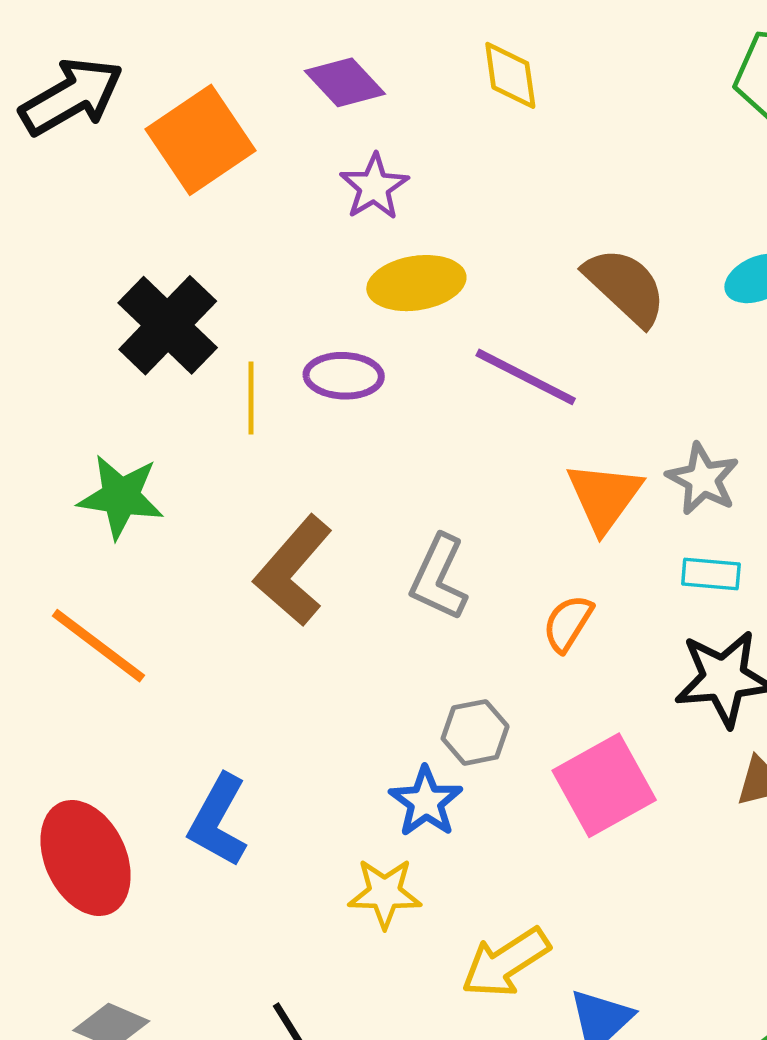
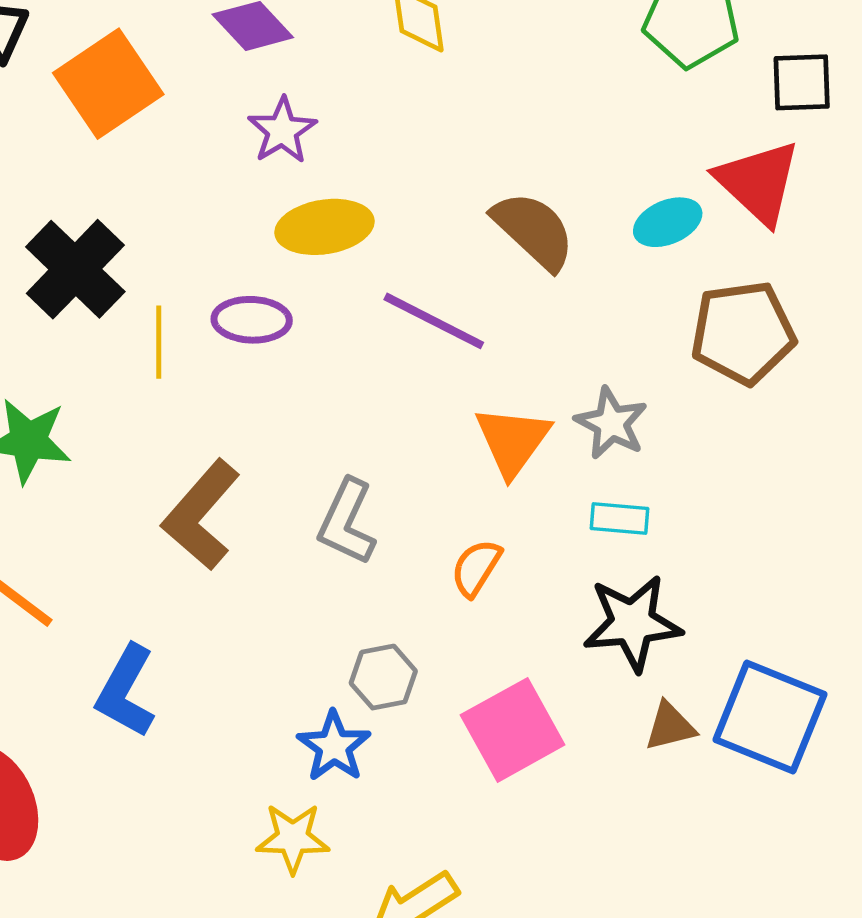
blue L-shape: (218, 820) -> (126, 691), moved

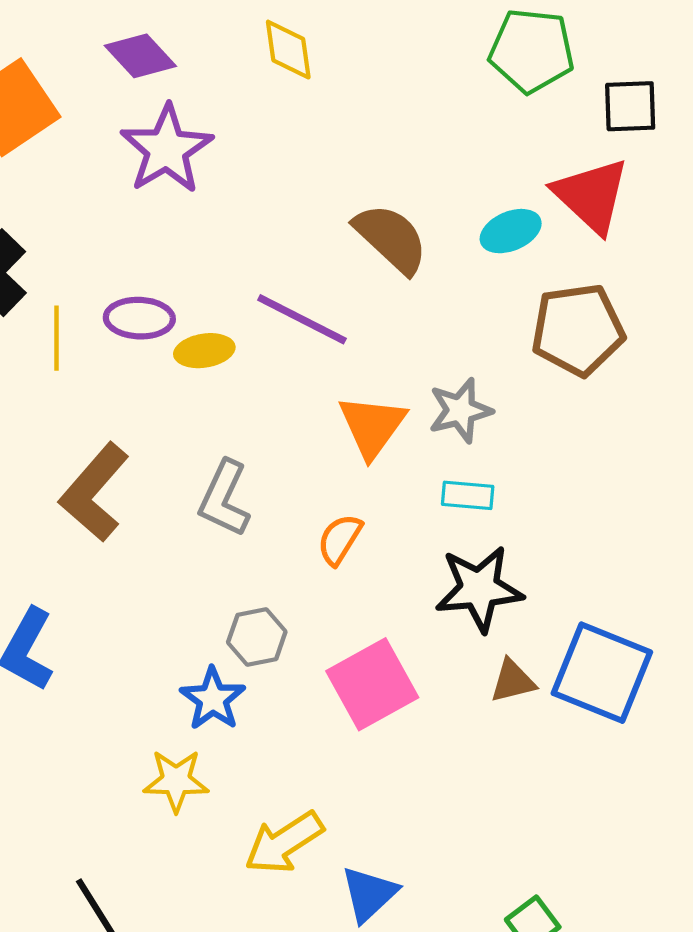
purple star: (282, 131) -> (167, 149), size x1.5
yellow ellipse: (324, 227) -> (204, 351), moved, size x0.7
gray star: (611, 423) -> (460, 410), turned 30

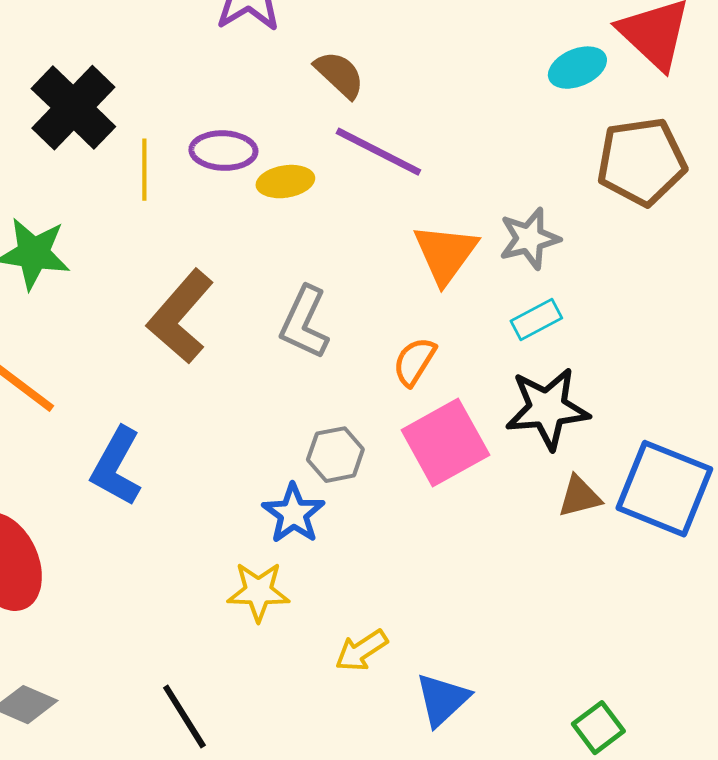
brown semicircle: (391, 238) -> (339, 75), moved, size x0.7
cyan rectangle: (468, 495) -> (536, 320), turned -33
pink square: (372, 684) -> (445, 443), moved
yellow arrow: (284, 843) -> (361, 651), size x0.7

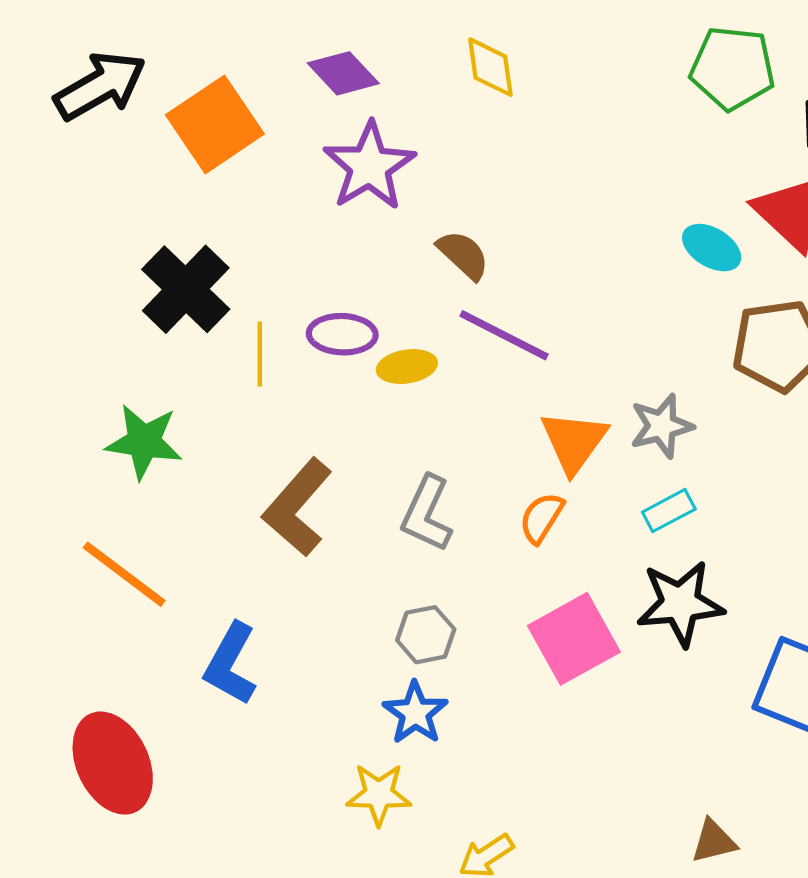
cyan ellipse: (577, 68) -> (712, 248), turned 54
orange semicircle: (414, 362) -> (542, 518), moved
gray hexagon: (335, 455) -> (426, 635), moved
brown triangle: (579, 497) -> (714, 841), moved

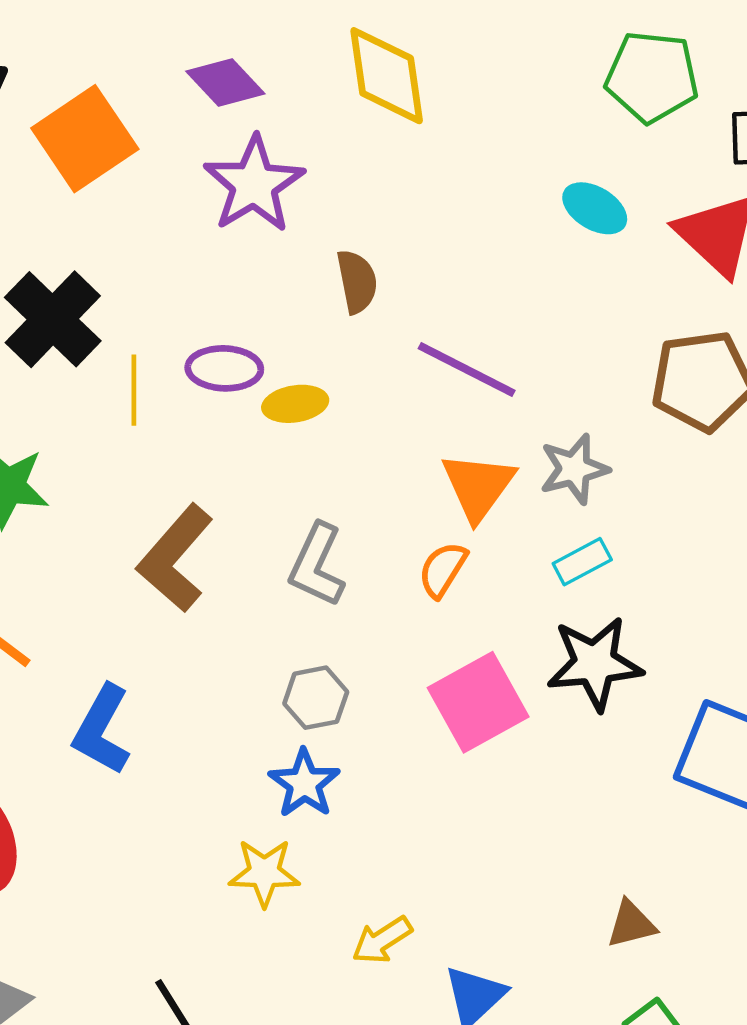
yellow diamond: (490, 67) -> (387, 76), size x1.5
cyan ellipse: (712, 248) -> (595, 208), moved
brown semicircle: (463, 255) -> (357, 281), turned 36
purple line: (504, 335) -> (467, 370), moved

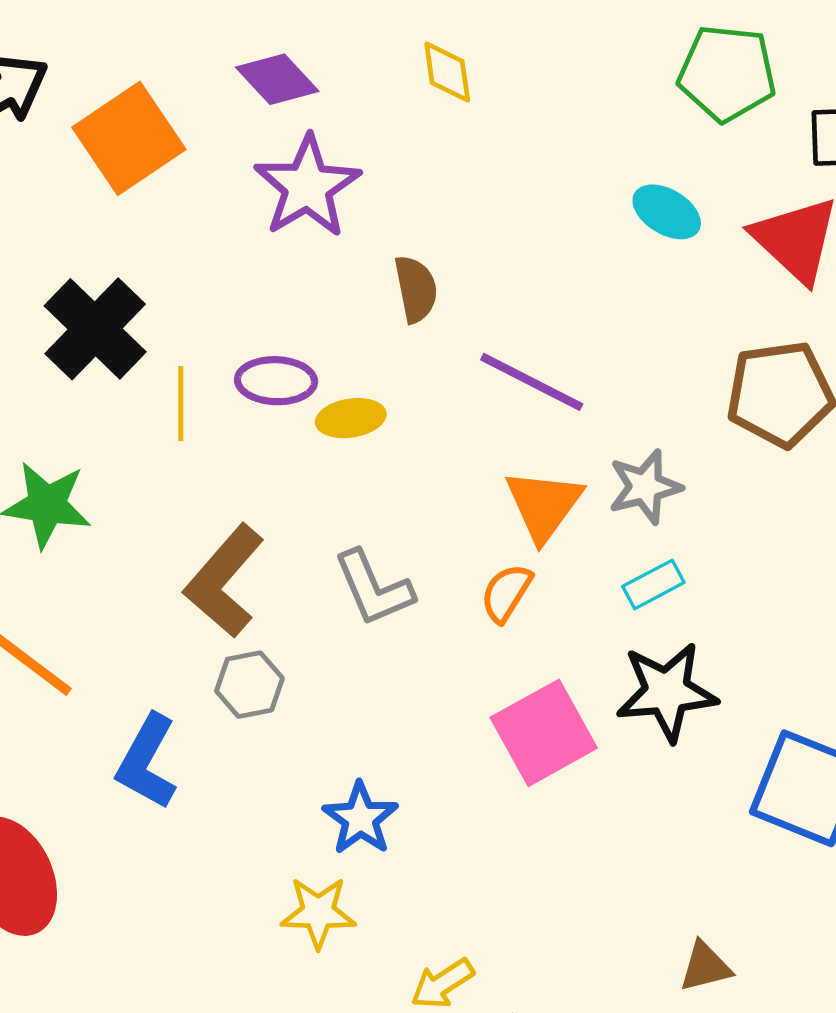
yellow diamond: (387, 76) -> (447, 72), size x0.6
gray L-shape: (317, 565) -> (374, 588), turned -48
gray hexagon: (316, 698) -> (249, 685), moved

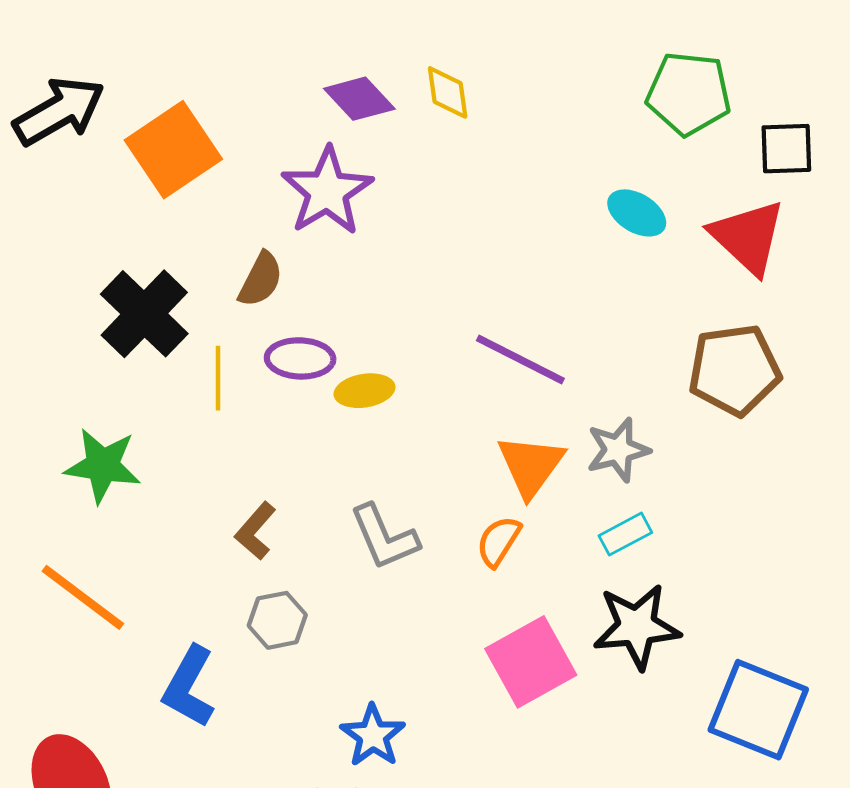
purple diamond: (277, 79) -> (359, 99), moved
brown semicircle: (416, 289) -> (261, 279), moved, turned 38
brown L-shape: (224, 581) -> (255, 531), size x0.6

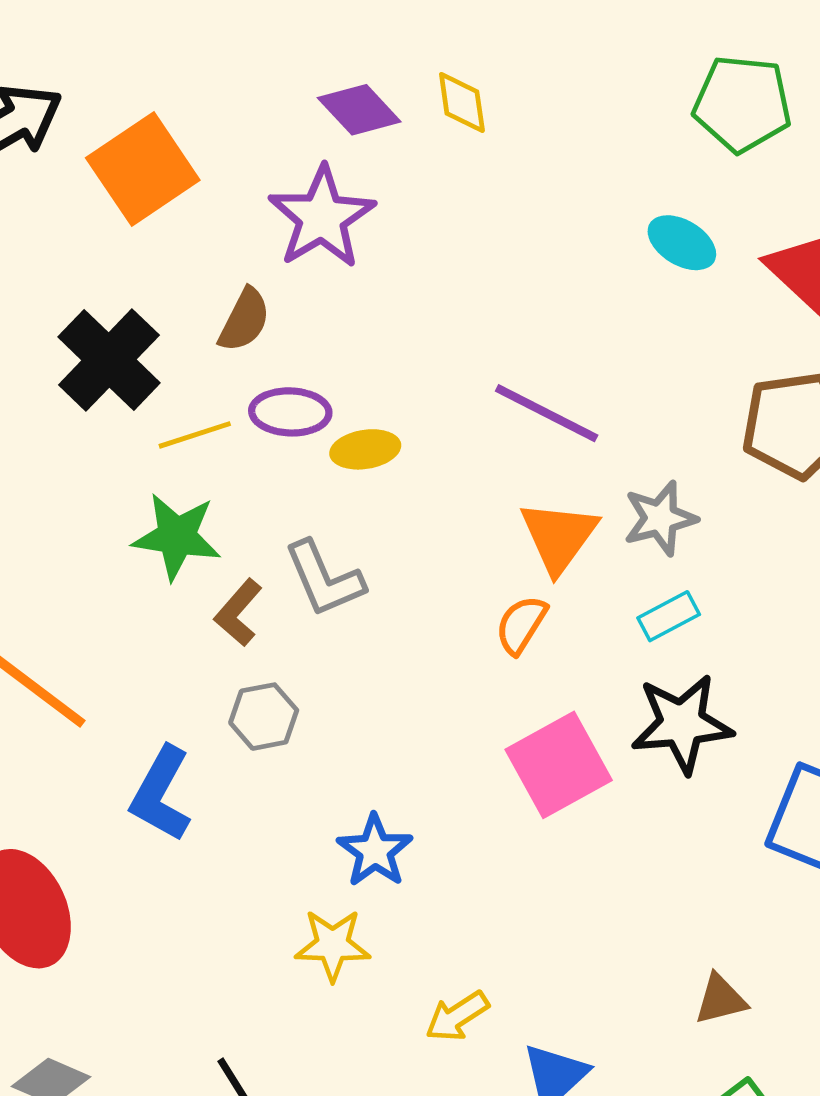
yellow line: (218, 378) -> (195, 435), turned 72
green star: (103, 465) -> (177, 536), moved
gray L-shape: (384, 537) -> (324, 579), moved

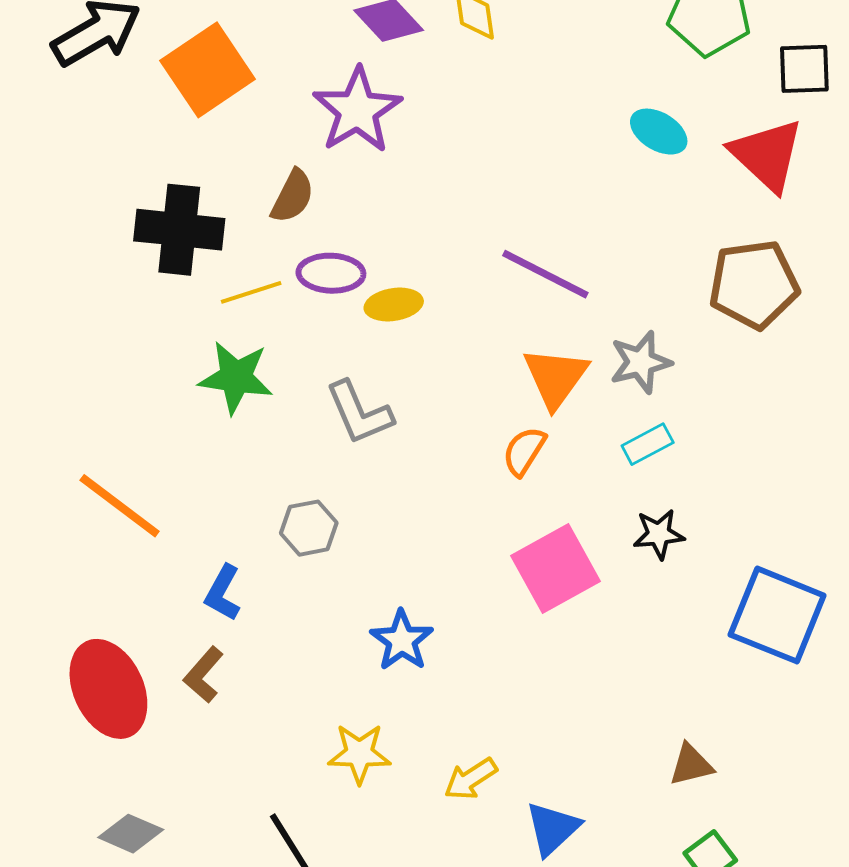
black cross: (109, 360) -> (179, 230), turned -38
brown L-shape: (238, 613) -> (204, 675), moved
black star: (682, 724) -> (659, 534), size x0.6
blue L-shape: (161, 794) -> (223, 593), size x0.7
yellow star: (333, 945) -> (359, 754), moved

